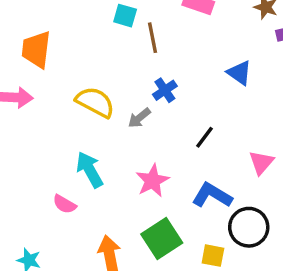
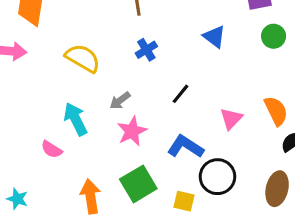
gray arrow: (139, 118) -> (120, 100), moved

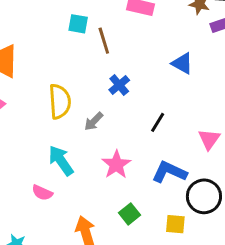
yellow semicircle: (83, 58) -> (60, 101), turned 64
gray arrow: (120, 100) -> (94, 121), moved
green square: (138, 184) -> (130, 214), size x0.6

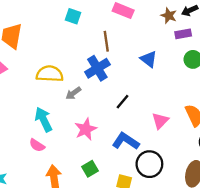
brown line: (104, 41) -> (106, 41), moved
blue cross: (119, 85) -> (97, 68), size x1.5
yellow semicircle: (60, 101) -> (50, 74), turned -92
pink semicircle: (42, 193) -> (37, 145), moved

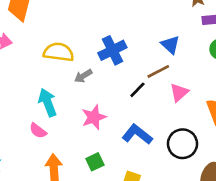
brown line: (106, 41) -> (158, 71), moved, turned 66
pink triangle: (160, 121) -> (179, 92), moved
black circle: (149, 164) -> (183, 144), moved

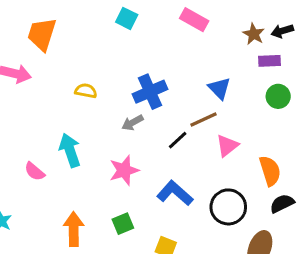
yellow semicircle: (59, 52) -> (86, 91), size x0.6
gray arrow: (83, 76) -> (132, 123), moved
pink semicircle: (38, 131) -> (35, 171), moved

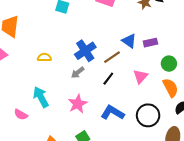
purple rectangle: (270, 61) -> (150, 43), moved
green circle: (278, 96) -> (169, 64), moved
brown line: (203, 119) -> (112, 57), moved

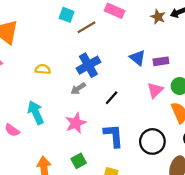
brown line: (112, 57) -> (87, 27), moved
pink triangle: (140, 76) -> (155, 90), moved
blue L-shape: (113, 113) -> (113, 136), turned 50

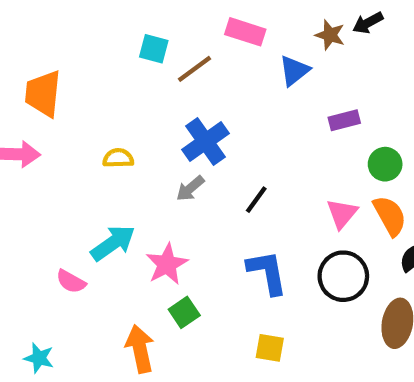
blue triangle: (138, 58) -> (294, 71), moved, turned 48
pink triangle: (155, 90) -> (342, 214), moved
cyan arrow: (36, 113) -> (113, 243), turned 85
pink star: (76, 123) -> (167, 264), moved
green square: (79, 161) -> (184, 312), moved

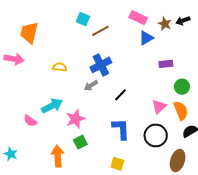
pink rectangle: (245, 32) -> (138, 18), moved

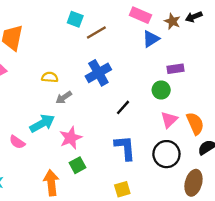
gray arrow: (91, 86) -> (64, 97), moved
green circle: (182, 87) -> (161, 90), moved
yellow square: (117, 164) -> (122, 189), turned -32

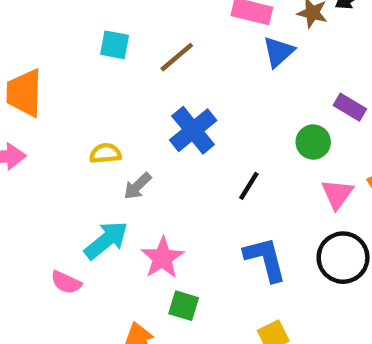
cyan square: (75, 19) -> (115, 45), moved
purple rectangle: (176, 69) -> (350, 107), moved, turned 49
green square: (77, 165) -> (184, 306), turned -35

